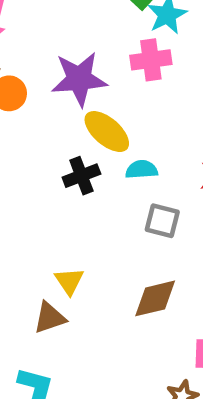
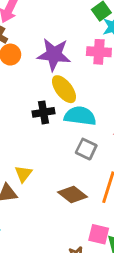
cyan semicircle: (141, 169) -> (80, 116), size x1.6
brown diamond: (155, 298) -> (73, 195), turned 40

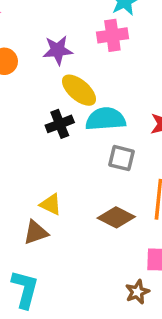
purple star: (54, 54) -> (58, 50), size x0.7
yellow triangle: (23, 174) -> (51, 204), turned -30

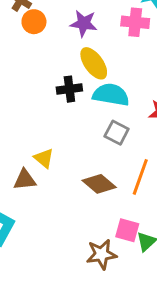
brown star: (137, 292) -> (102, 254), size x1.4

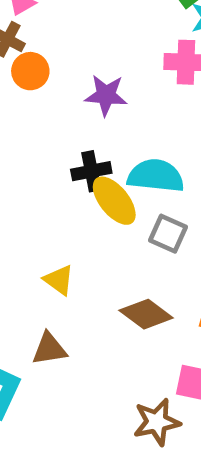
purple star: (84, 23) -> (106, 95), moved
yellow ellipse: (94, 63) -> (114, 201), moved
brown triangle: (25, 180) -> (49, 349), moved

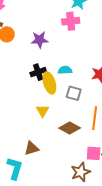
cyan semicircle: (156, 176) -> (65, 70), size x0.6
yellow ellipse: (114, 201) -> (49, 83), turned 30
yellow triangle: (59, 280) -> (42, 111), moved, turned 32

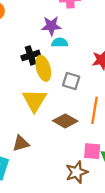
purple star: (40, 40) -> (51, 26), moved
cyan semicircle: (65, 70) -> (60, 43), moved
yellow triangle: (42, 111) -> (34, 100), size x1.6

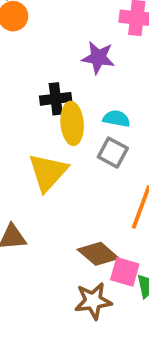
cyan semicircle: (60, 43) -> (116, 119), moved
brown diamond: (65, 121) -> (98, 254), moved

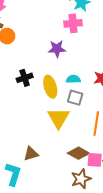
black cross: (56, 99) -> (25, 78), moved
yellow triangle: (48, 172) -> (58, 118), moved

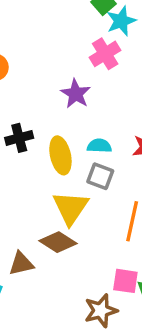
pink cross: (73, 23) -> (105, 54), turned -30
purple star: (57, 49) -> (76, 94), turned 30
brown diamond: (78, 153) -> (58, 242), moved

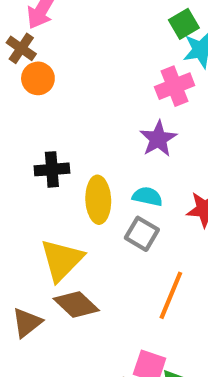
purple star: (76, 94) -> (158, 139), moved
yellow triangle: (71, 208) -> (62, 260), moved
brown triangle: (21, 264) -> (27, 323), turned -36

